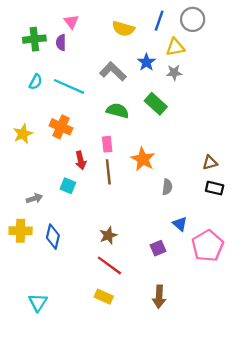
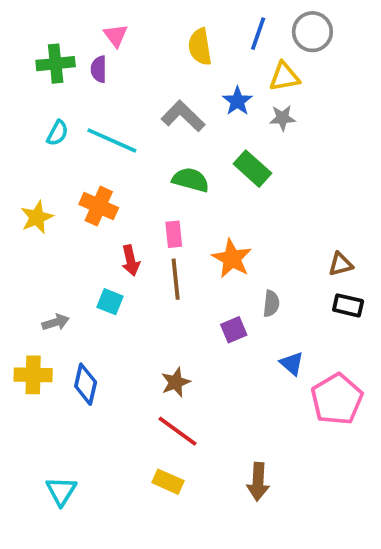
yellow semicircle: (123, 29) -> (200, 47), turned 65
purple square: (158, 248) -> (234, 330), moved

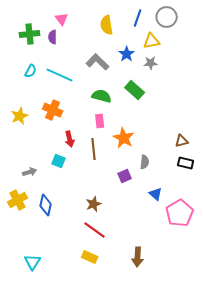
pink rectangle: (174, 234) -> (100, 121), moved
yellow cross: (33, 375) -> (18, 200), turned -30

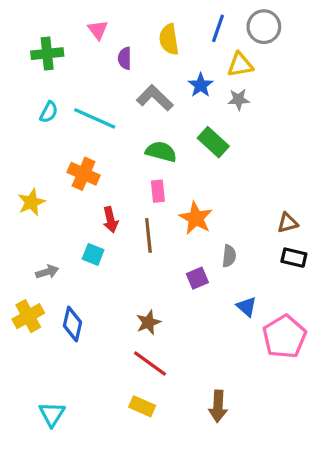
purple semicircle: (53, 37) -> (125, 58), moved
yellow star: (20, 116) -> (31, 202), moved

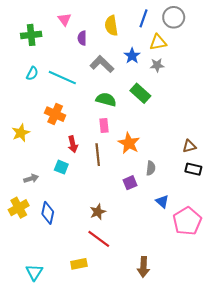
yellow rectangle: (142, 406) -> (79, 264), moved, turned -35

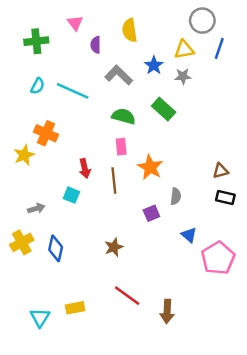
blue line: (143, 18) -> (219, 48), moved
orange cross: (55, 114) -> (46, 133), moved
red line: (99, 239) -> (127, 296), moved
yellow rectangle: (79, 264) -> (75, 308), moved

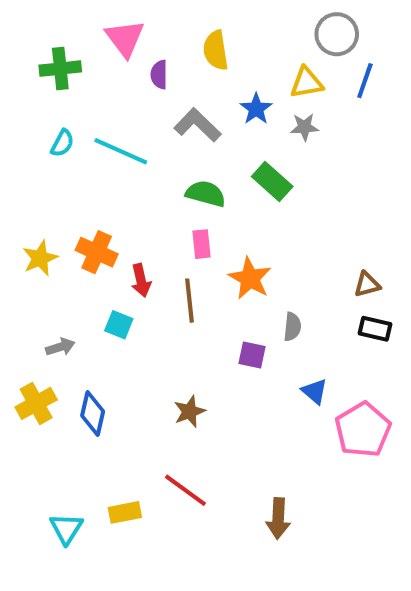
pink triangle: (75, 23) -> (125, 38), size x1.5
orange cross: (46, 133) -> (97, 252), moved
purple square: (151, 213) -> (252, 355), turned 35
red line: (127, 296) -> (185, 490), moved

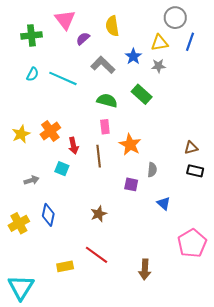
purple semicircle: (159, 75) -> (83, 39), turned 48
orange cross: (97, 252) -> (50, 131), turned 30
yellow cross: (36, 403) -> (19, 223), moved
pink pentagon: (363, 430) -> (192, 243), moved
cyan triangle: (66, 529) -> (21, 287), moved, size x1.5

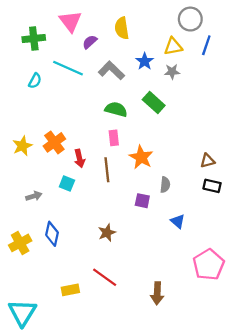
cyan line: (63, 78) -> (68, 68), moved

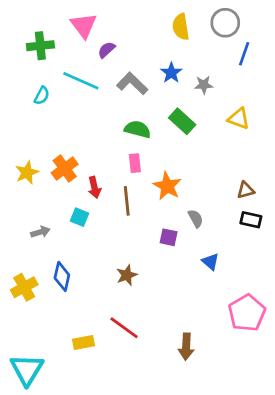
yellow semicircle: (122, 28) -> (181, 27), moved
yellow triangle: (173, 46) -> (239, 119), moved, turned 30
gray semicircle: (165, 185) -> (196, 218), turned -35

